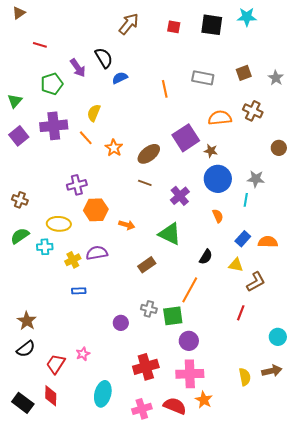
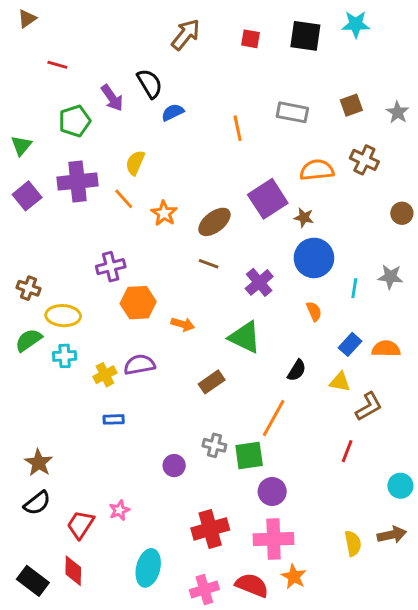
gray star: (256, 179) -> (390, 277), moved
yellow ellipse: (59, 224) -> (63, 316), moved

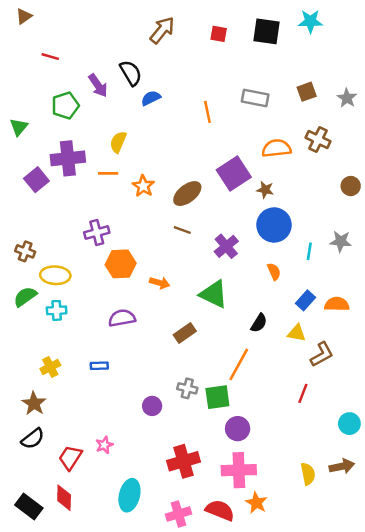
purple square: (27, 196) -> (36, 180), moved
orange line: (124, 199) -> (108, 173), turned -48
yellow cross: (105, 375) -> (50, 367), moved

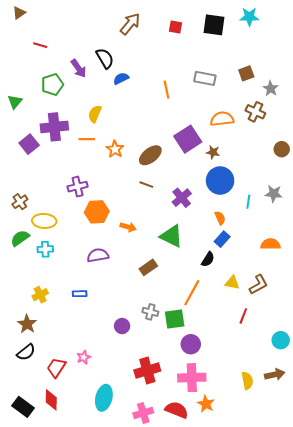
gray star: (347, 98) -> (271, 89), moved
brown cross: (25, 251) -> (20, 202), turned 35
blue rectangle: (305, 300) -> (222, 239), moved
yellow triangle: (297, 333) -> (232, 283), moved

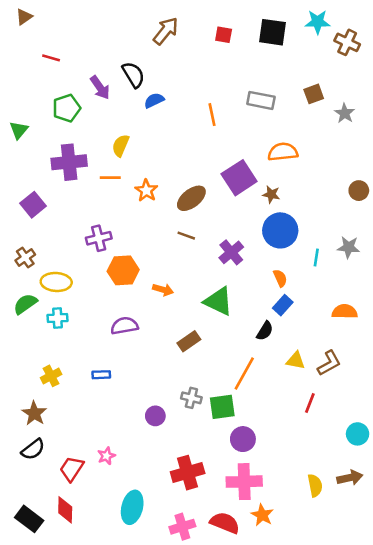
brown cross: (255, 112) -> (347, 42), moved
purple square: (29, 144) -> (33, 205), moved

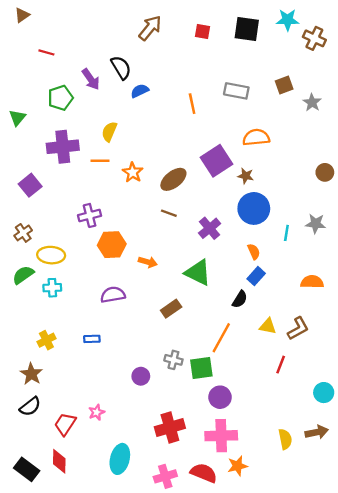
orange star: (262, 515) -> (237, 466), turned 30

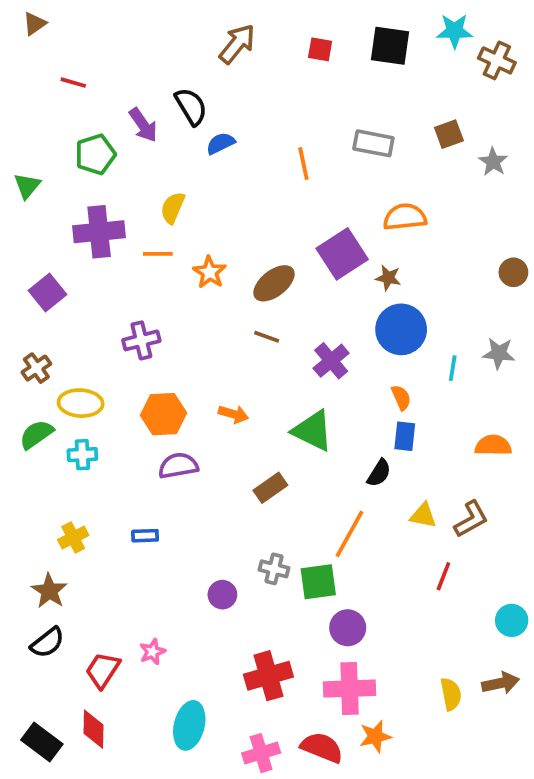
orange hexagon: (112, 245) -> (163, 414), moved
blue rectangle: (256, 276) -> (405, 436), turned -36

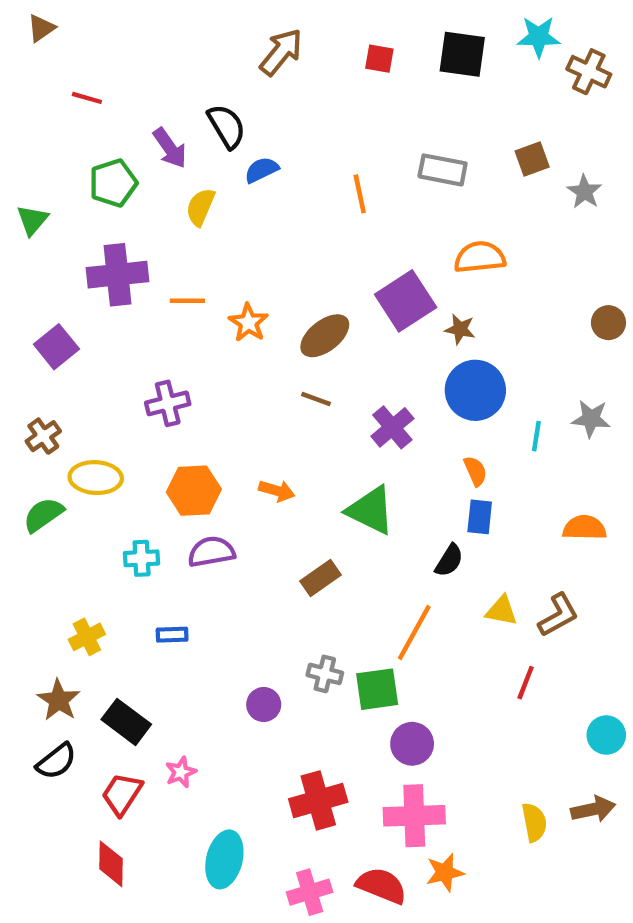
yellow semicircle: (173, 208) -> (200, 207), moved
cyan cross: (82, 455) -> (142, 558), moved
black rectangle: (42, 742) -> (126, 722), moved

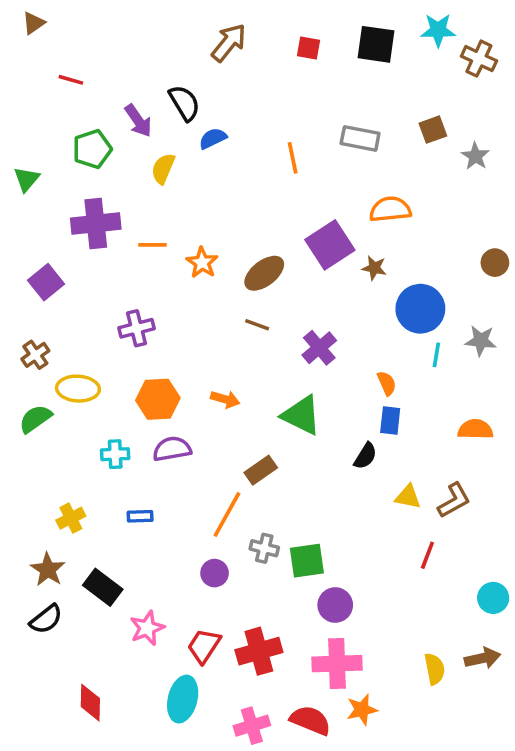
blue circle: (475, 390) -> (420, 309), moved
orange line: (414, 632) -> (227, 515), moved
pink star: (181, 772) -> (147, 628), size x1.4
red trapezoid: (122, 794) -> (204, 646), moved

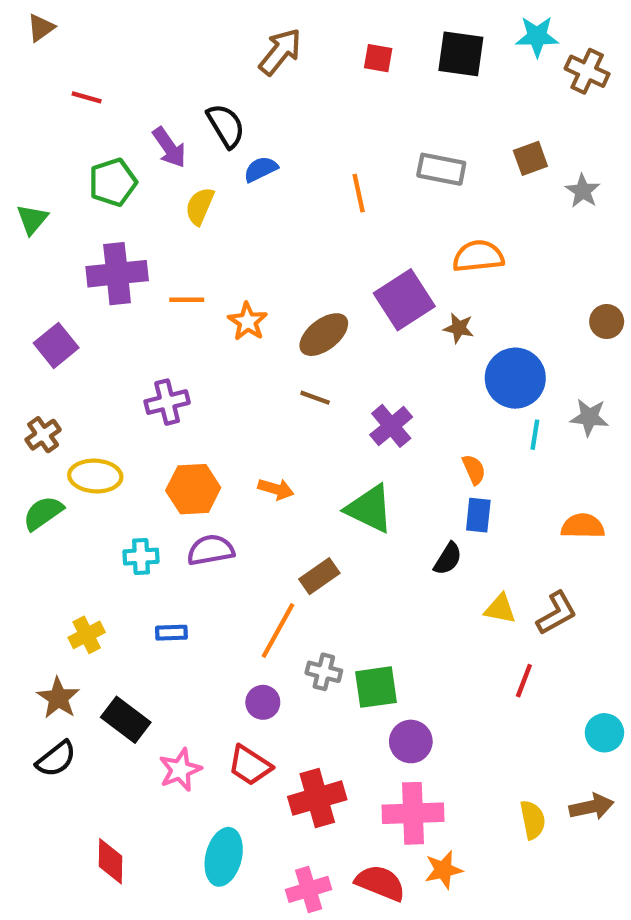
red trapezoid: (204, 646) -> (250, 765), moved, turned -90

